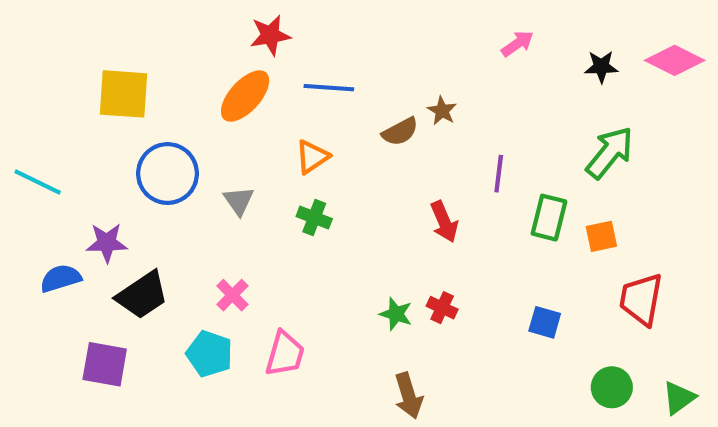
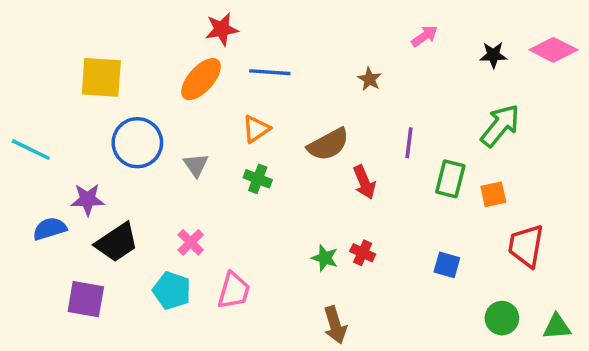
brown star: (442, 111) -> (370, 79), moved
brown semicircle: (400, 132) -> (328, 144), moved, size x1.4
green triangle: (679, 398) -> (557, 327), turned 32

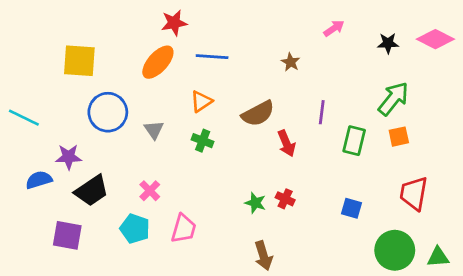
orange square: (493, 194) -> (399, 137), moved
green circle: (502, 318) -> (395, 250), size x1.5

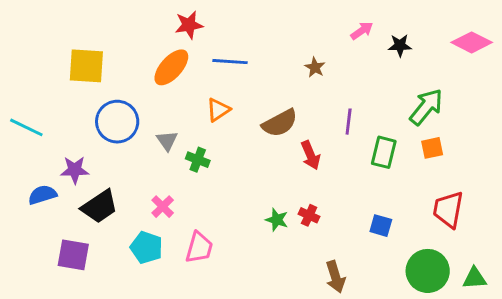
black star: (388, 43) -> (400, 45), moved
green cross: (203, 141) -> (198, 160), moved
brown arrow: (263, 256) -> (335, 277), moved

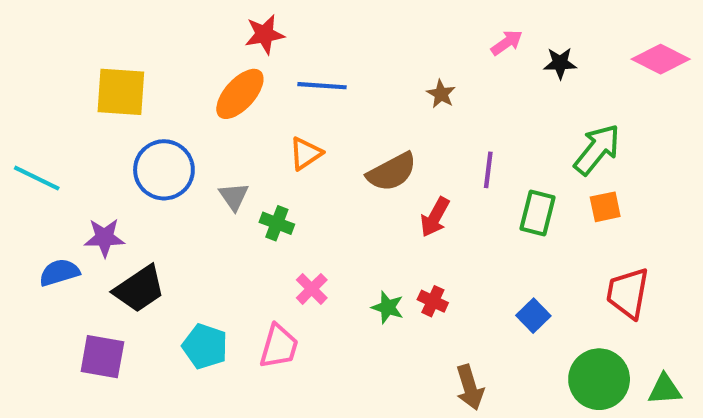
red arrow: (311, 155) -> (435, 217), turned 52
pink cross: (163, 207) -> (312, 289), moved
blue square: (381, 226) -> (533, 316), turned 30

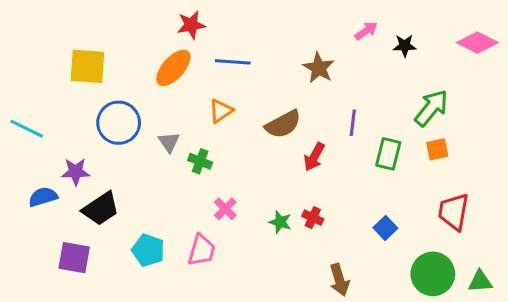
brown star: (441, 94) -> (319, 68), size x1.5

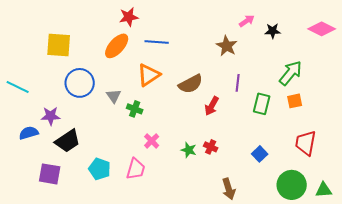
brown star: (319, 68) -> (227, 46), moved
orange triangle: (221, 111) -> (149, 75), size x1.4

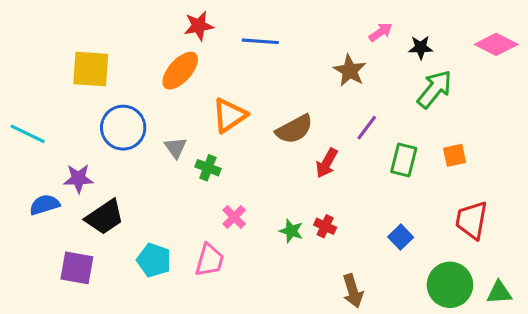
blue line: (157, 42) -> (260, 41), moved
green arrow: (291, 73) -> (435, 89), moved
purple line: (238, 83) -> (367, 128), turned 30

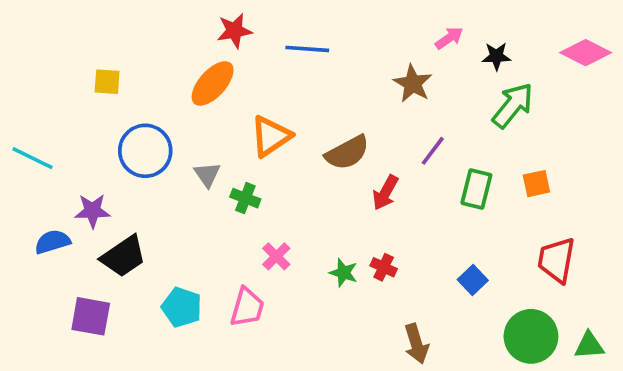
yellow square: (91, 69) -> (107, 82), size x0.6

